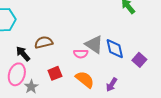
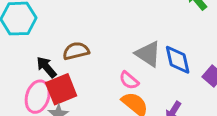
pink semicircle: (81, 54) -> (129, 80), moved, turned 40
red square: (55, 73) -> (61, 89), moved, size x1.5

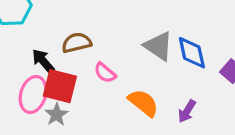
pink semicircle: (129, 80) -> (105, 73), moved
red square: (61, 89) -> (60, 86), turned 36

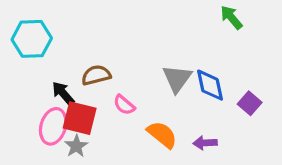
gray triangle: (158, 46) -> (177, 78), turned 32
purple arrow: (187, 111) -> (205, 143), turned 55

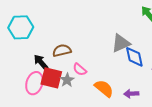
gray triangle: (177, 78) -> (121, 43), moved, turned 30
gray star: (76, 146) -> (67, 80), moved

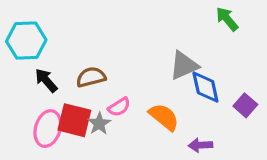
black arrow: (41, 62) -> (46, 80), moved
pink semicircle: (80, 69) -> (119, 107), turned -72
orange semicircle: (104, 88) -> (164, 117), moved

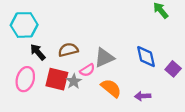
gray triangle: (184, 65) -> (104, 58), moved
orange semicircle: (164, 117) -> (111, 88), moved
pink ellipse: (48, 129) -> (25, 79), moved

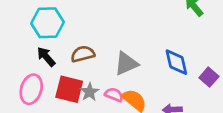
cyan hexagon: (24, 25) -> (47, 23), moved
pink semicircle: (87, 70) -> (114, 95), moved, turned -126

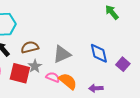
gray star: (90, 92) -> (35, 66), moved

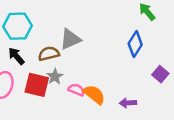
blue diamond: (99, 53) -> (135, 44), moved, turned 45
gray triangle: (62, 54) -> (70, 39), moved

